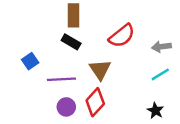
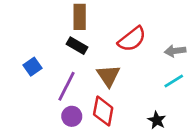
purple line: (61, 79) -> (67, 86), turned -60
red diamond: (95, 102) -> (103, 111), turned -32
black star: (155, 111) -> (157, 120), moved

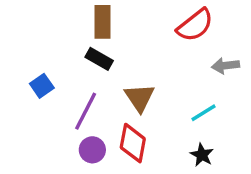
red semicircle: (132, 39) -> (195, 25), moved
cyan line: (174, 81) -> (204, 113), moved

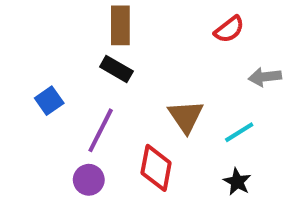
red semicircle: (195, 25) -> (229, 29), size x0.7
brown triangle: (140, 98) -> (186, 116), moved
purple circle: (92, 150) -> (89, 180), moved

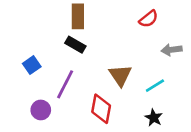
purple circle: (89, 180) -> (41, 110), moved

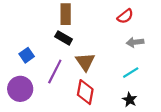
gray arrow: (172, 50) -> (135, 42), moved
brown triangle: (120, 75) -> (85, 62), moved
purple circle: (41, 110) -> (20, 89), moved, size x1.5

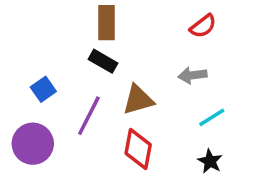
gray arrow: (135, 42) -> (192, 75), moved
brown triangle: (85, 62) -> (138, 100), turned 48

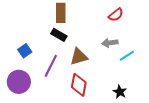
cyan line: (212, 117) -> (127, 56), moved

